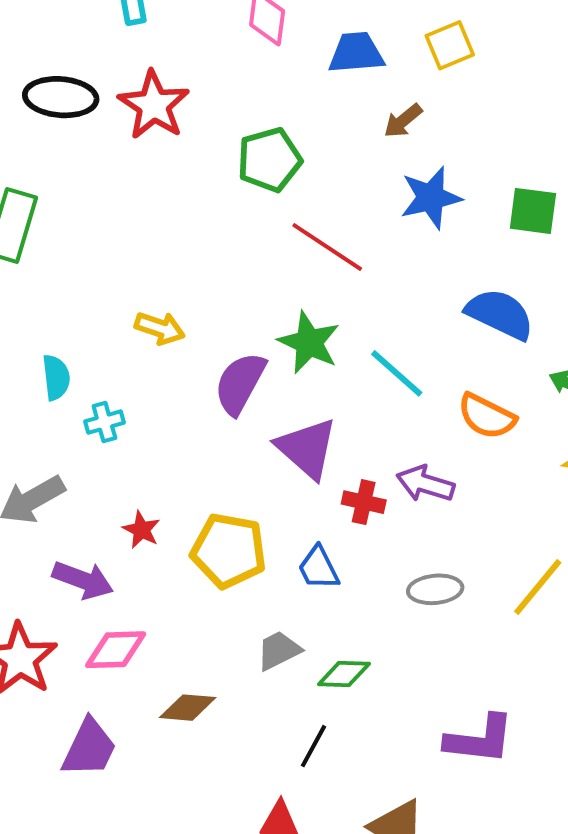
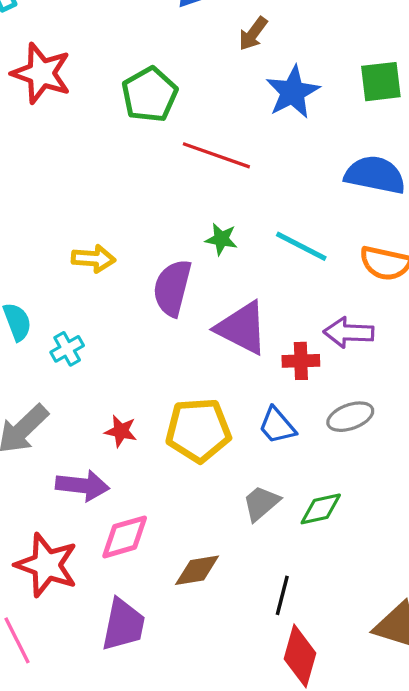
green star: (309, 343) -> (221, 239), size x0.6
gray ellipse: (435, 589) -> (350, 417), moved
black line: (313, 746) -> (282, 595), moved

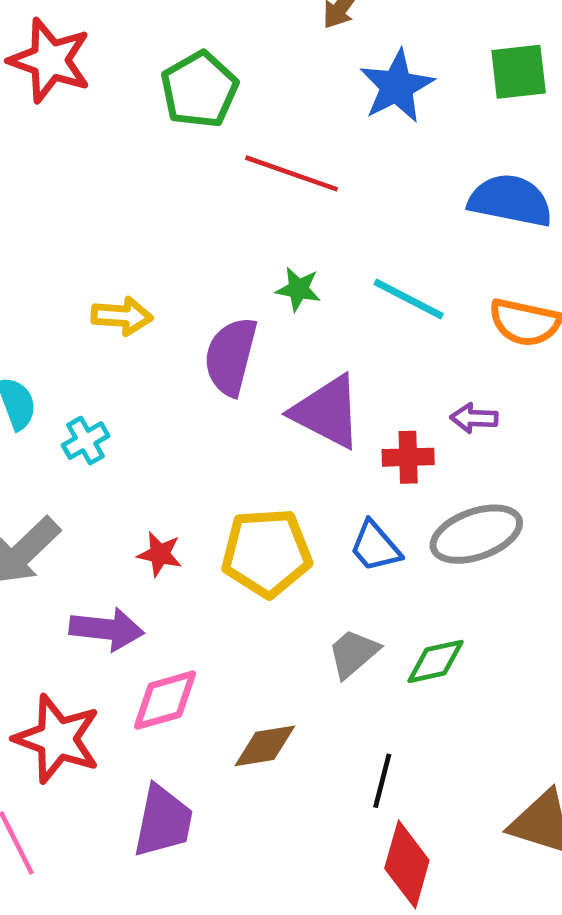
purple arrow: (349, 333) -> (474, 418), size x0.7
gray ellipse: (350, 417) -> (476, 534), size x1.4

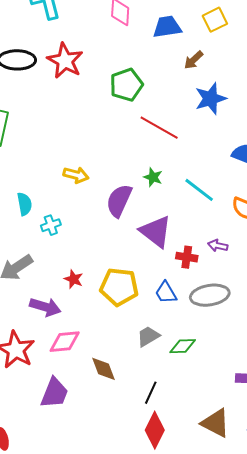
brown diamond: (265, 746) -> (103, 369), turned 68

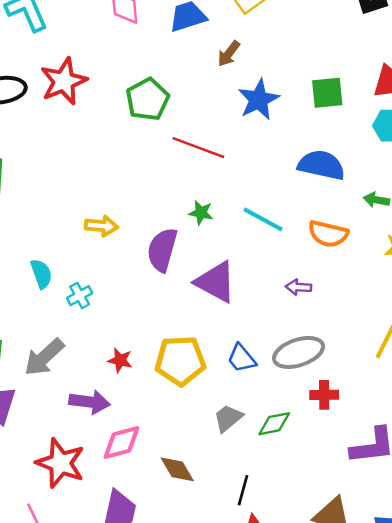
red star: (65, 61) -> (64, 81), turned 30
red cross: (187, 257) -> (324, 395), moved

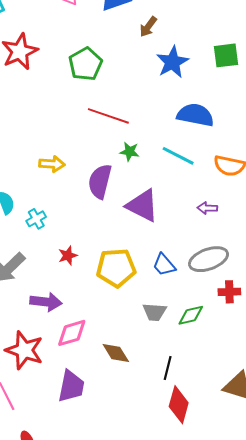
red line: (198, 148) -> (108, 116), moved
blue semicircle: (321, 165) -> (195, 115), moved
red star: (120, 360) -> (68, 255), moved, turned -30
gray trapezoid: (228, 418) -> (155, 312), turned -135

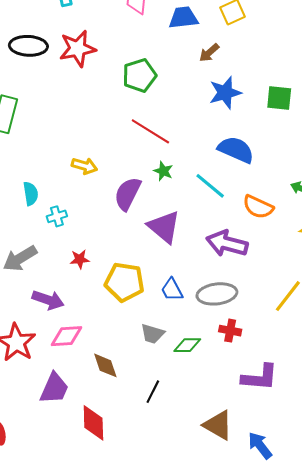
purple arrow: (207, 208) -> (227, 244), size x2.0
red diamond: (179, 405) -> (93, 423), moved, turned -30

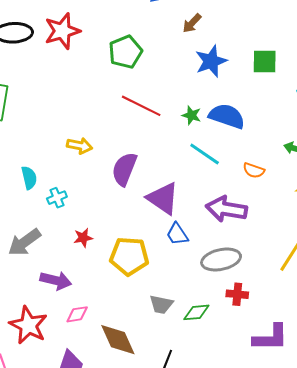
green star: (163, 171) -> (191, 115), moved
orange semicircle: (258, 207) -> (254, 170), size x0.7
blue trapezoid: (172, 290) -> (177, 234), moved
pink diamond: (67, 336) -> (77, 314), size x0.7
brown diamond: (105, 365) -> (118, 340), size x1.4

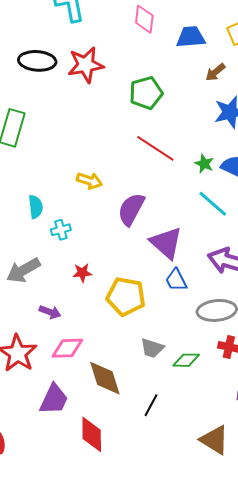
purple arrow: (56, 280) -> (50, 312), size x0.7
pink diamond: (77, 314) -> (67, 348), size x1.4

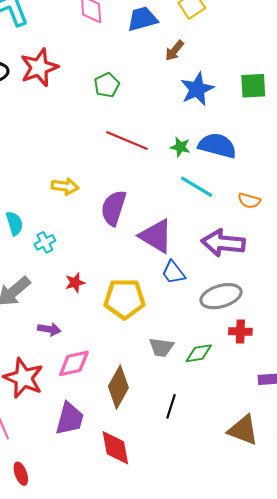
green pentagon: (146, 93) -> (107, 85), size x0.7
brown diamond: (105, 378) -> (118, 387), turned 57

